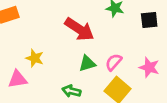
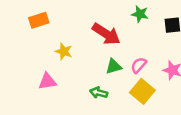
yellow star: (35, 58) -> (64, 51), moved

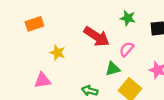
pink semicircle: (139, 65) -> (127, 49), moved
green triangle: (114, 66) -> (113, 69), moved

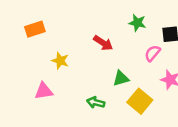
red arrow: (97, 37) -> (103, 43), size x0.7
pink semicircle: (127, 49) -> (152, 53), moved

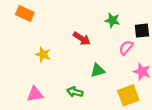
orange rectangle: (35, 29) -> (25, 13), moved, turned 42
pink triangle: (44, 91) -> (35, 94), moved
yellow square: (140, 101) -> (128, 95), moved, turned 30

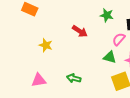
green triangle: (98, 70) -> (110, 57), moved, turned 32

